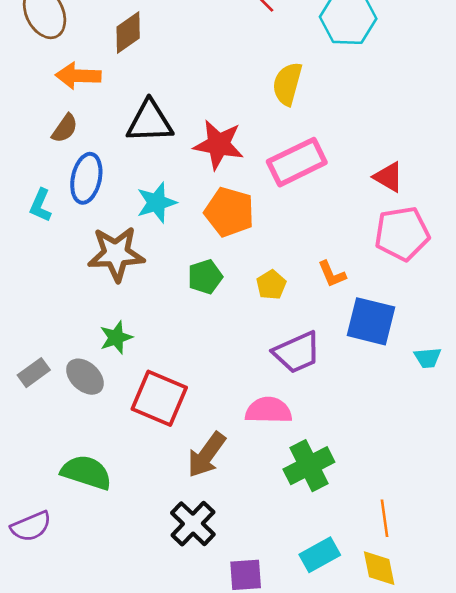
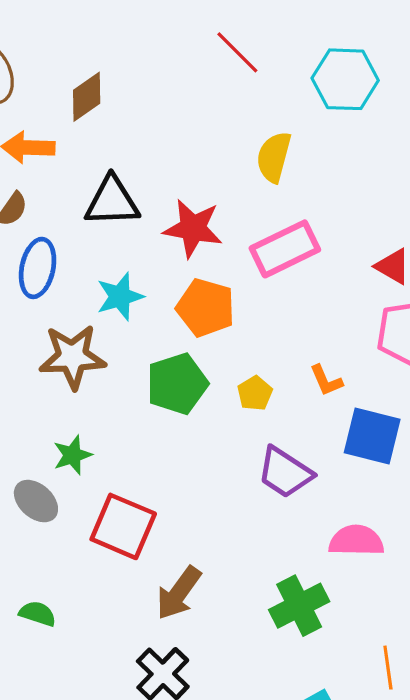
green pentagon: (205, 277) -> (177, 384), size x1.5
purple trapezoid: (297, 352) -> (285, 473), turned 57
pink semicircle: (268, 410) -> (356, 541), moved
green semicircle: (86, 472) -> (38, 614), size x0.6

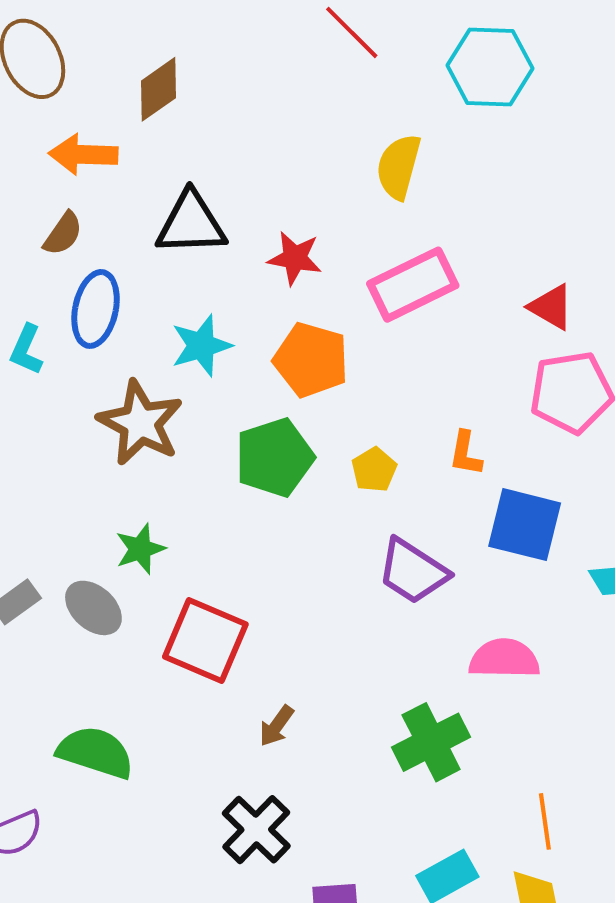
red star: (193, 228) -> (295, 258), size x0.7
brown star: (72, 357) -> (140, 423), turned 30
orange L-shape: (326, 381) -> (466, 453), turned 33
brown arrow: (179, 593) -> (277, 726), size x0.6
green semicircle: (38, 614) -> (96, 752), size x1.6

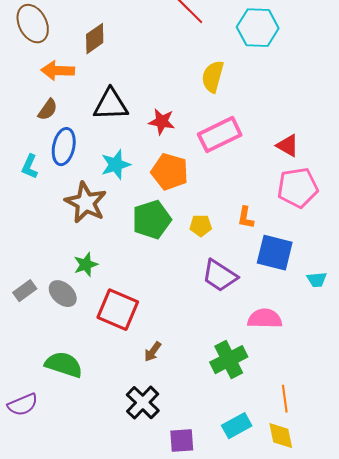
yellow pentagon: (374, 470) -> (201, 226), turned 30

